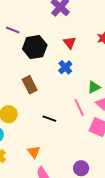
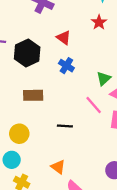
brown rectangle: (30, 85) -> (33, 95), turned -48

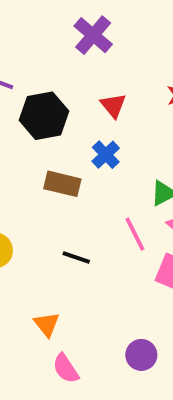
brown rectangle: (33, 95) -> (62, 184), moved

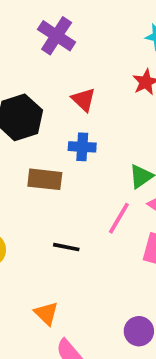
blue cross: (106, 155) -> (82, 147), turned -36
pink line: (135, 234) -> (119, 218), turned 64

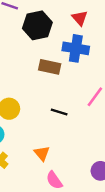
blue cross: (82, 147) -> (76, 48), size x1.5

